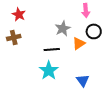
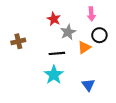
red star: (19, 14) -> (54, 19), moved

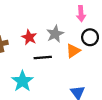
red star: (54, 19) -> (29, 37), moved
cyan star: (54, 75) -> (22, 81), moved

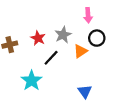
black line: (43, 58) -> (51, 58), turned -42

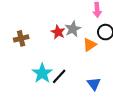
red star: (38, 38) -> (58, 32), moved
black line: (51, 58) -> (59, 76), moved

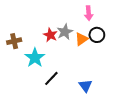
orange triangle: (90, 45) -> (81, 39), moved
cyan star: (42, 73) -> (35, 58), moved

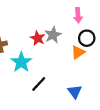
orange triangle: (81, 39) -> (78, 52), moved

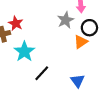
gray star: (53, 35) -> (66, 20), moved
red star: (38, 38) -> (16, 23), moved

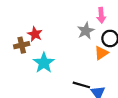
black line: (42, 73) -> (81, 85), moved, turned 63

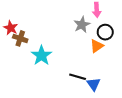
red star: (35, 34) -> (11, 28), moved
brown cross: (22, 45) -> (20, 38), turned 32

